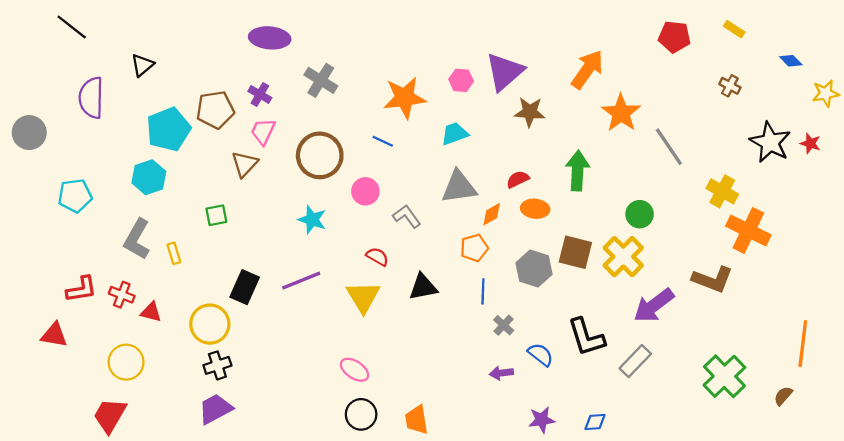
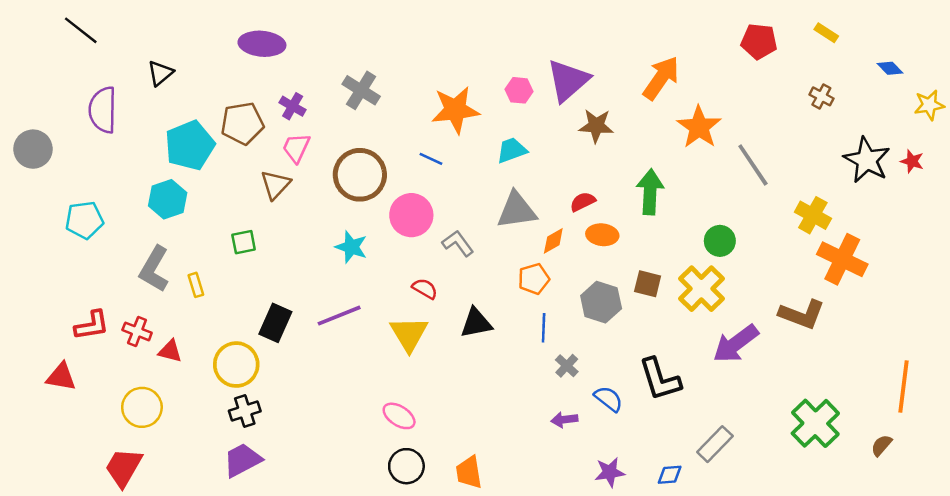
purple ellipse: (270, 38) -> (262, 44), moved
pink circle: (365, 191) -> (411, 215), size x1.4
brown square: (575, 252) -> (648, 284), size x0.7
gray rectangle: (635, 361) -> (715, 444), moved

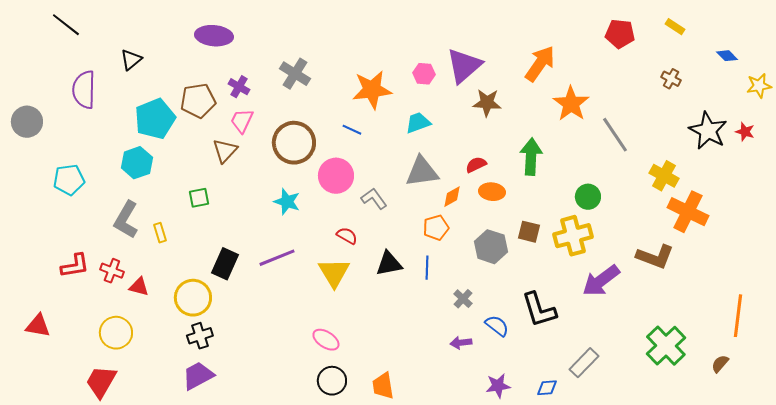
yellow cross: (701, 289) -> (573, 236), turned 30
blue line: (544, 328) -> (427, 268), moved
red triangle: (61, 377) -> (38, 326), moved

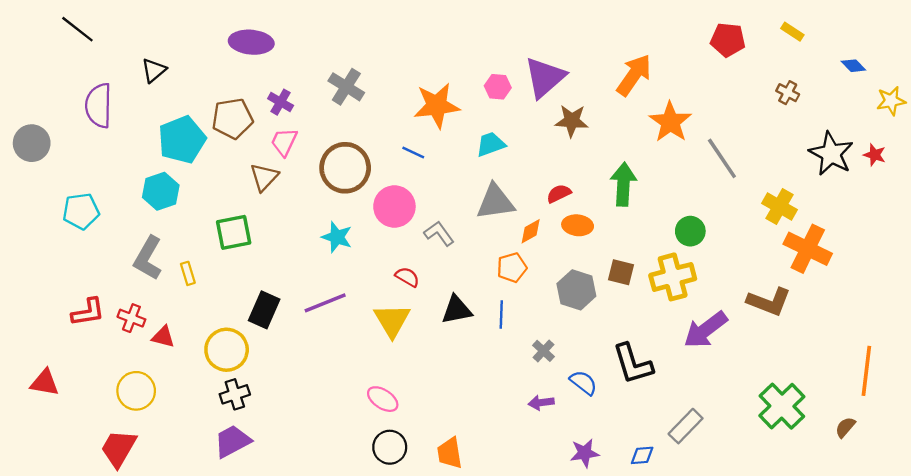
green square: (199, 198) -> (234, 232), size x1.5

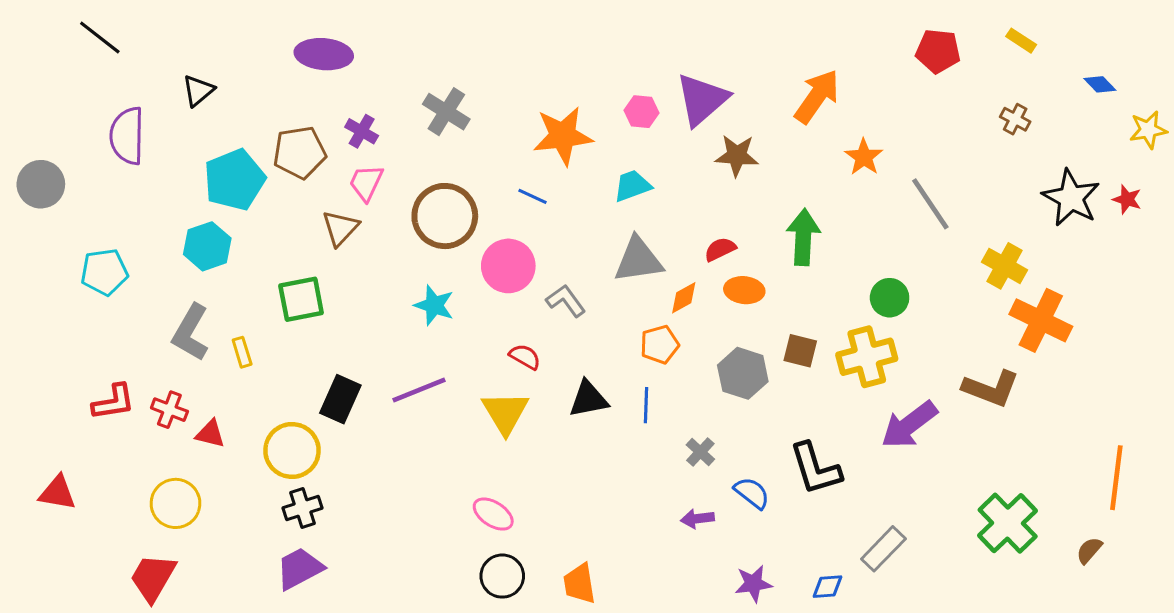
orange star: (670, 122) -> (864, 157), size x0.7

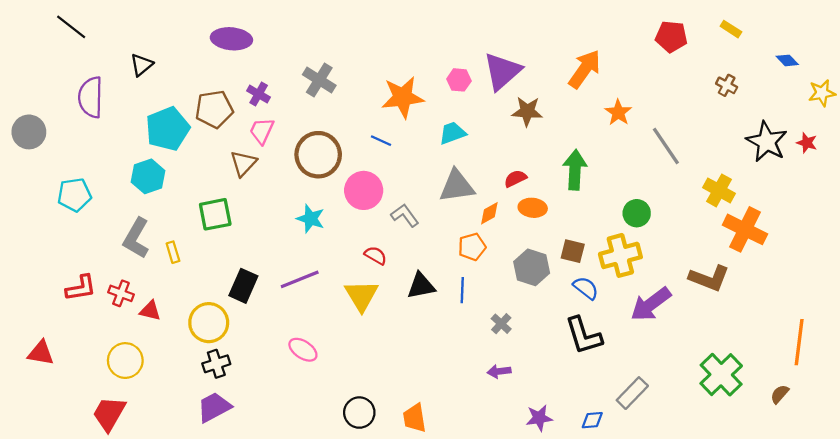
blue semicircle: (752, 493) -> (586, 288), moved
pink ellipse: (493, 514) -> (303, 350), moved

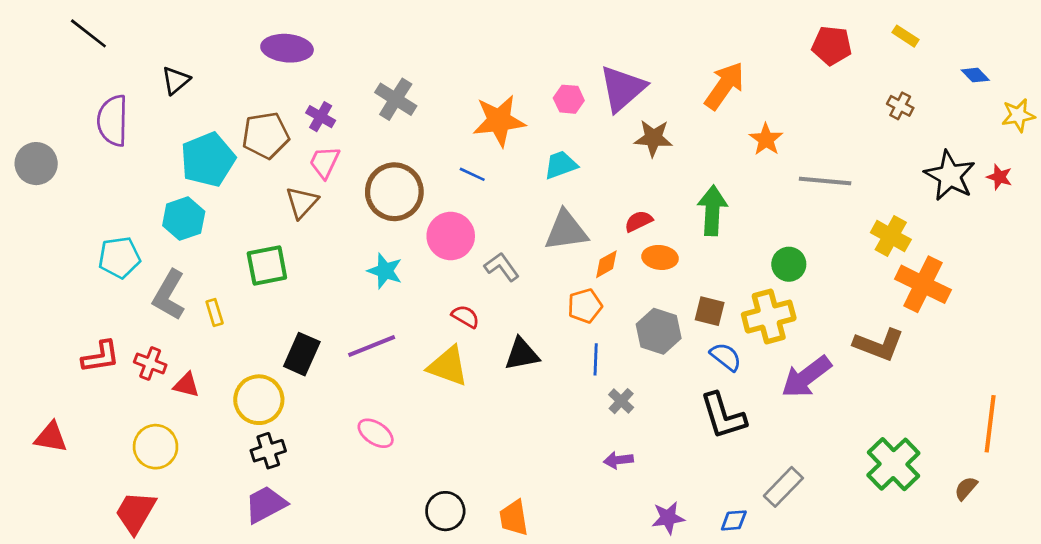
gray line: (666, 146) -> (825, 181), turned -51
cyan pentagon: (74, 195) -> (119, 257), moved
blue line: (462, 290) -> (596, 359), moved
yellow triangle: (361, 296) -> (448, 366), turned -39

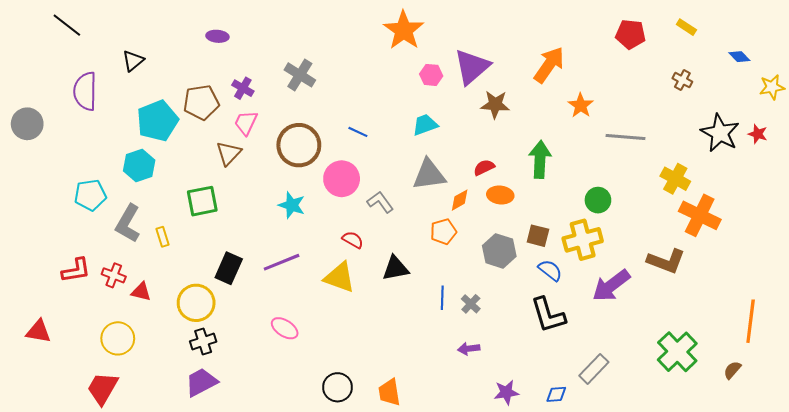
purple ellipse: (287, 48) -> (217, 36), size x0.6
orange star: (499, 121) -> (404, 30), moved, turned -30
blue line: (596, 359) -> (442, 298), moved

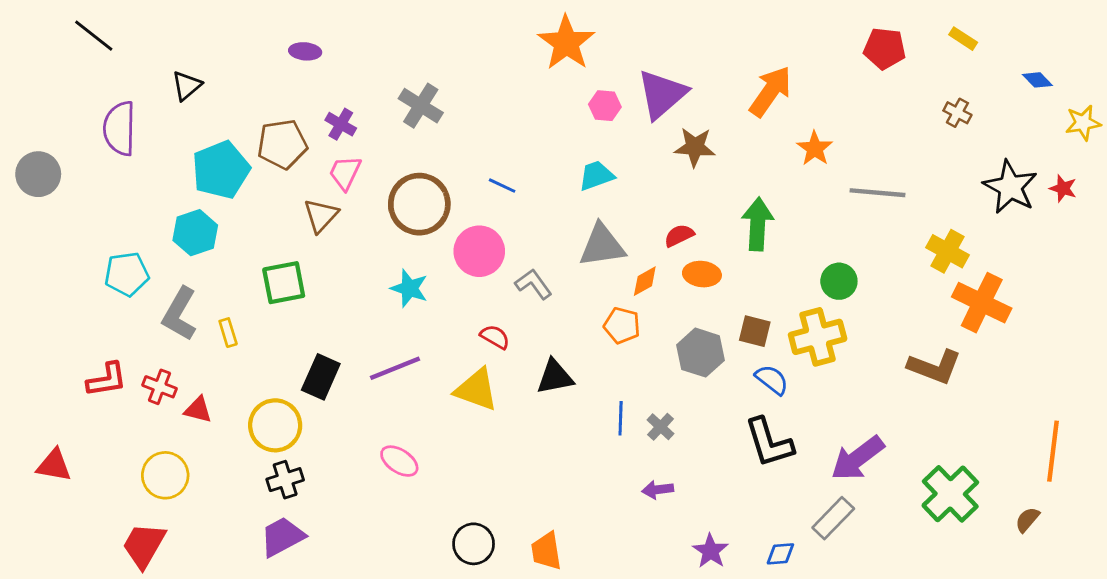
orange pentagon: (443, 232) -> (622, 325), turned 30
purple arrow: (611, 286) -> (858, 458), moved
purple star: (506, 392) -> (710, 551), turned -30

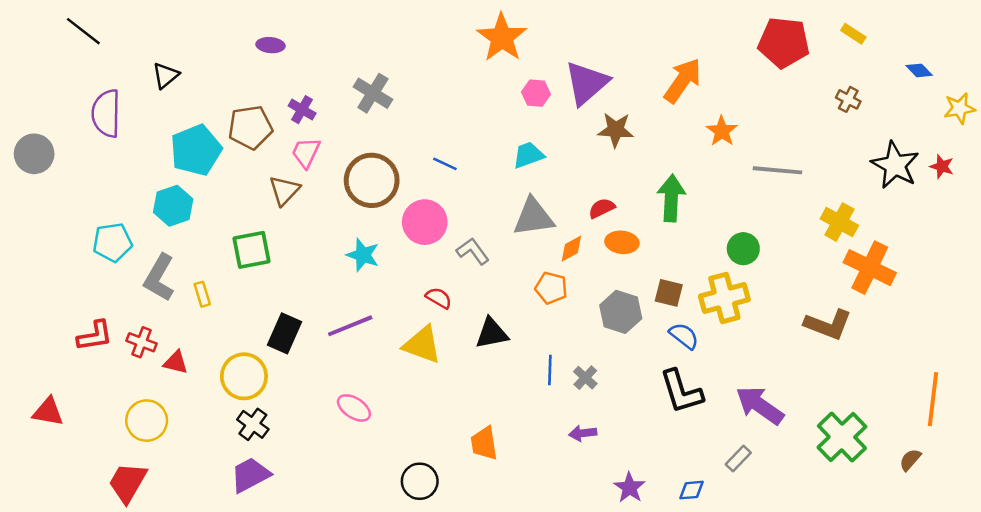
red pentagon: (885, 49) -> (784, 43), size x1.4
purple arrow: (858, 458) -> (760, 405), turned 72
black cross: (285, 480) -> (253, 424), turned -36
gray rectangle: (833, 518) -> (738, 458), size x0.7
orange trapezoid: (546, 551) -> (484, 443), moved

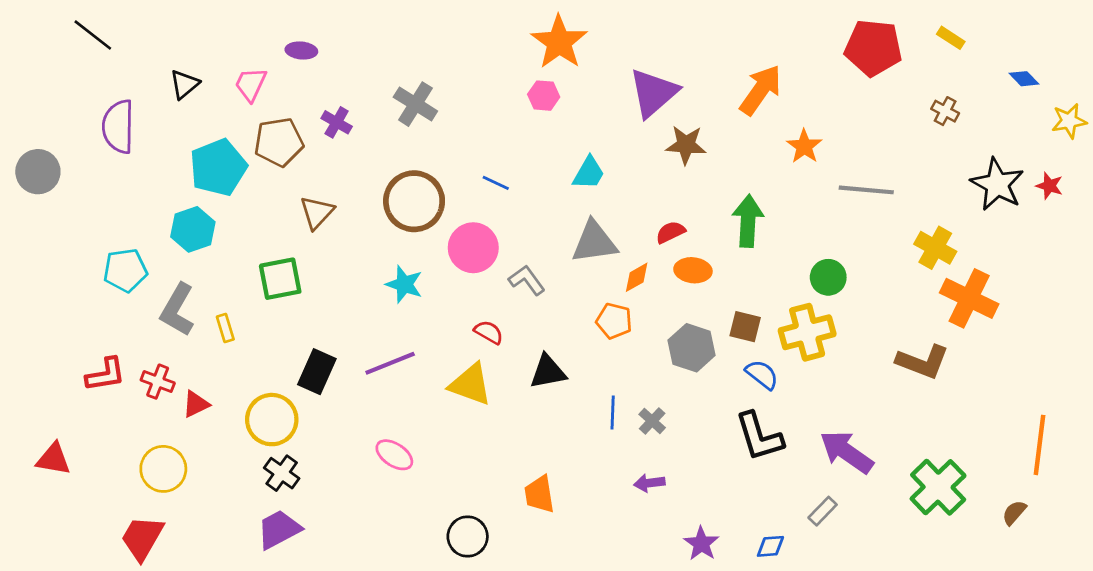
pink hexagon: (536, 93) -> (544, 96), moved
pink trapezoid: (306, 153) -> (251, 84), moved
cyan trapezoid: (528, 155) -> (589, 173), turned 140
red triangle: (176, 362) -> (196, 404), turned -40

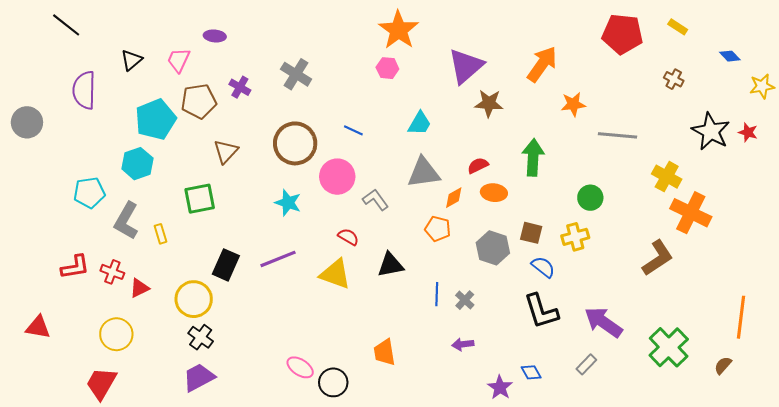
orange star: (804, 146) -> (573, 104), turned 30
yellow cross: (807, 332) -> (575, 237), size x0.7
brown L-shape: (923, 362) -> (658, 258), turned -54
pink ellipse: (394, 455) -> (300, 367), moved
blue diamond: (770, 546) -> (531, 372), moved, turned 65

